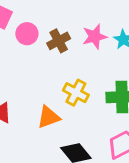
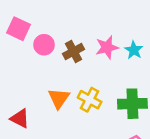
orange triangle: (49, 117) -> (59, 98), moved, turned -35

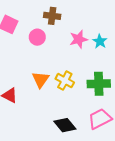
pink circle: (44, 45) -> (37, 37), moved
brown cross: (73, 51) -> (52, 16), moved, turned 35

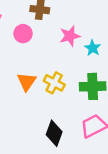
cyan star: (100, 41) -> (93, 48), moved
black diamond: (65, 125) -> (54, 133), turned 60

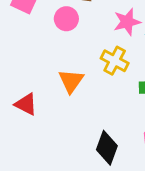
yellow cross: (54, 83) -> (115, 61), moved

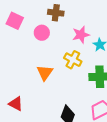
red triangle: (26, 104) -> (16, 104), moved

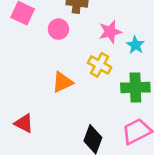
orange triangle: (45, 73) -> (62, 82), turned 30

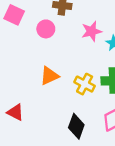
yellow cross: (100, 65) -> (85, 84), moved

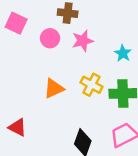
pink star: (92, 31) -> (83, 41), moved
yellow cross: (85, 84) -> (91, 85), moved

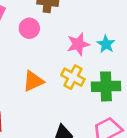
pink star: (83, 41) -> (78, 44), moved

